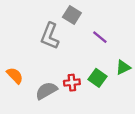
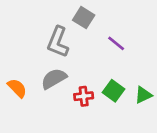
green triangle: (123, 67) -> (143, 95), moved
gray semicircle: (46, 91) -> (54, 79), moved

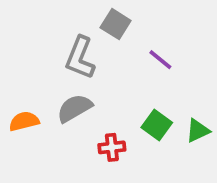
orange semicircle: (17, 88) -> (24, 121), turned -60
red cross: (84, 96) -> (112, 147), moved

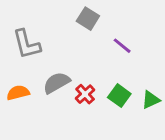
gray L-shape: (80, 58) -> (27, 44), moved, turned -36
red cross: (112, 147) -> (85, 94), moved, turned -36

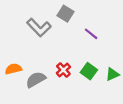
gray L-shape: (27, 44) -> (39, 27), moved, turned -30
gray semicircle: (57, 83) -> (36, 80), moved

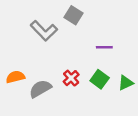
purple line: (91, 34) -> (104, 47), moved, turned -40

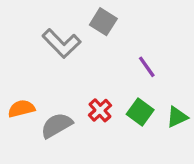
purple line: (104, 47) -> (147, 67), turned 56

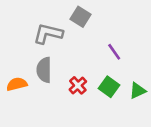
gray L-shape: (62, 43) -> (48, 34), turned 148
gray semicircle: (57, 125) -> (44, 70), moved, turned -60

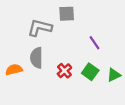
gray square: (80, 17) -> (67, 14), turned -35

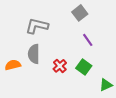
gray square: (67, 14) -> (80, 13), moved, turned -35
green triangle: (114, 75) -> (106, 85), moved

